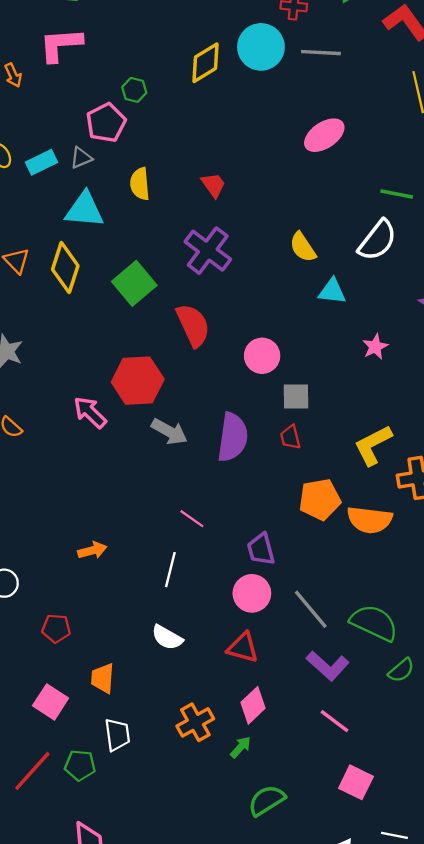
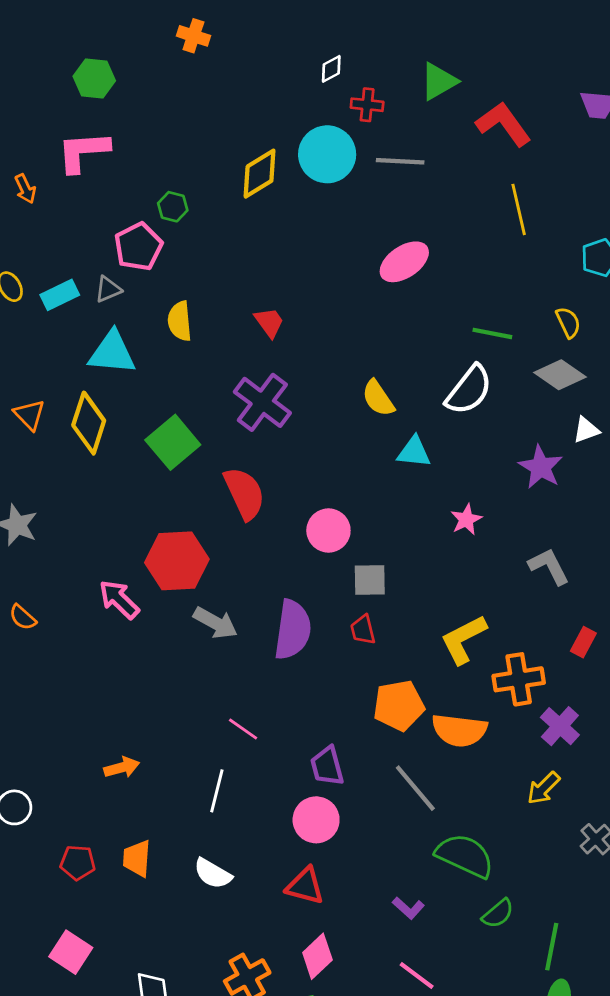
gray line: (311, 609) -> (415, 788), moved
purple L-shape: (328, 666) -> (408, 908), size x0.6
orange trapezoid: (103, 678) -> (137, 858), moved

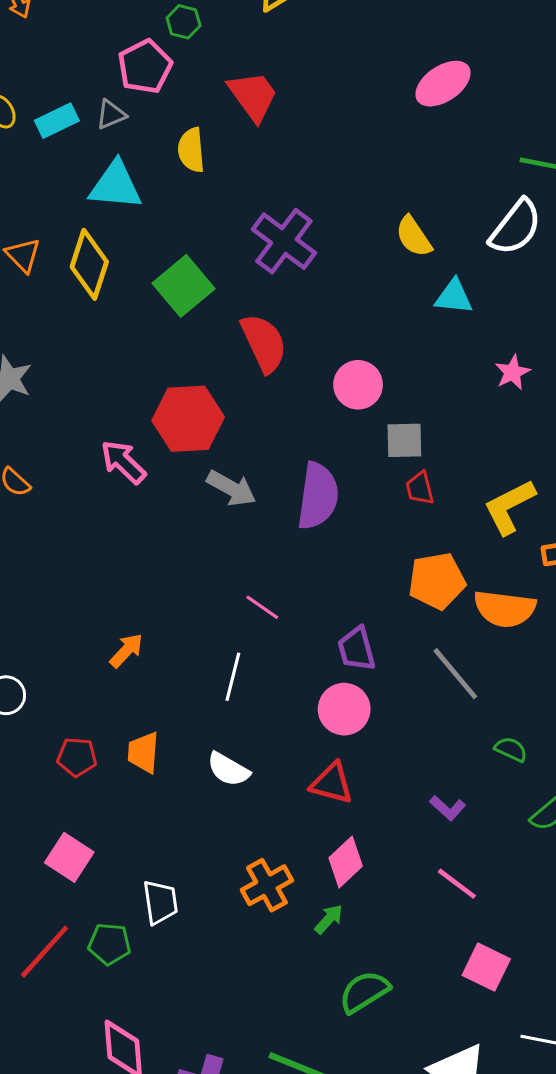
red trapezoid: (269, 322) -> (253, 96), moved, size x1.5
red trapezoid: (363, 630) -> (420, 488), moved
orange arrow: (122, 767) -> (126, 650), turned -32
green semicircle: (465, 856) -> (511, 749), size x0.5

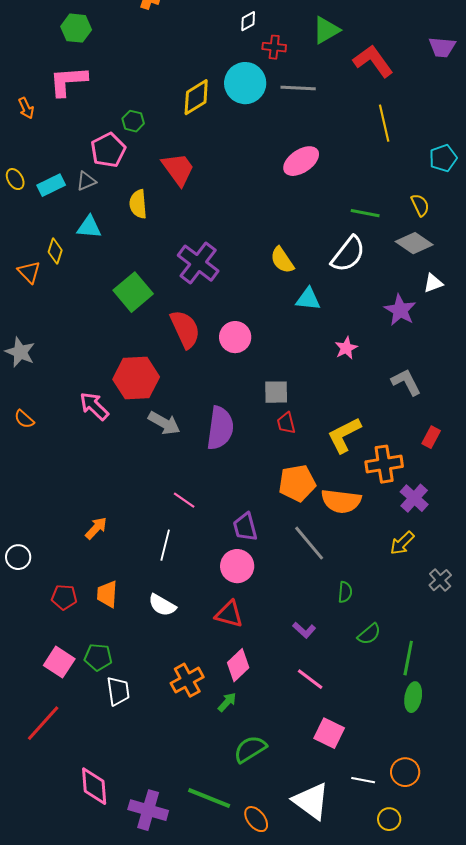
cyan triangle: (116, 186) -> (89, 227), size x0.7
yellow diamond: (89, 264) -> (55, 251), moved, size x0.6
pink circle: (358, 385) -> (235, 337), moved
green semicircle: (511, 749) -> (345, 592), turned 70
green pentagon: (109, 944) -> (98, 657), moved

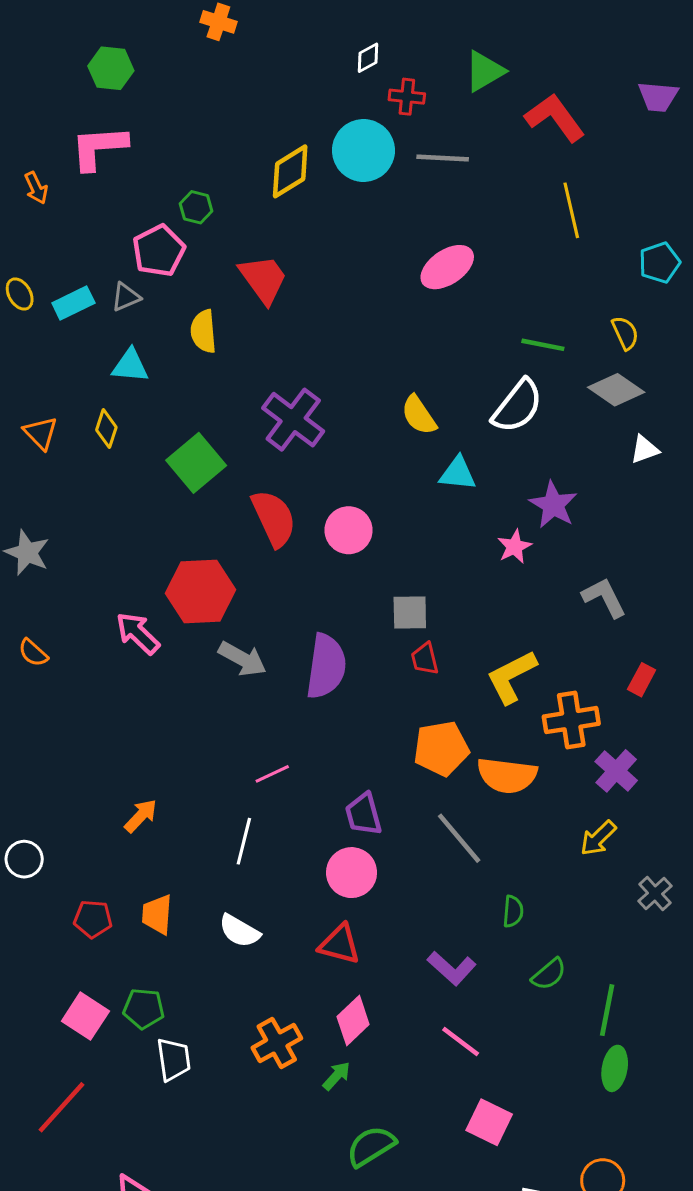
yellow diamond: (55, 251) -> (106, 429), moved
purple star: (400, 310) -> (553, 505), moved
pink line: (184, 500) -> (272, 774), turned -60
purple L-shape: (304, 630) -> (452, 968), size x1.4

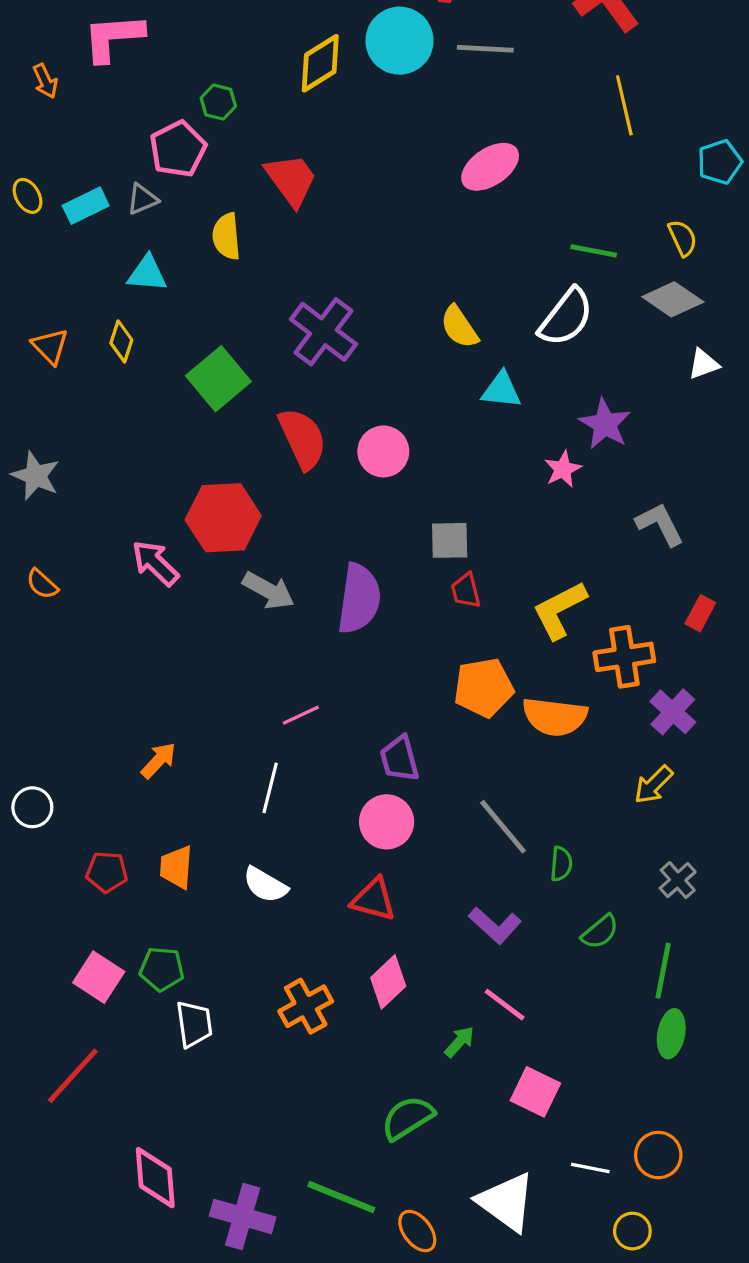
gray line: (459, 838) -> (503, 827), moved
gray cross: (655, 893) -> (678, 880), moved
green arrow: (337, 1076) -> (459, 1042), moved

